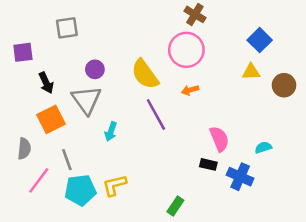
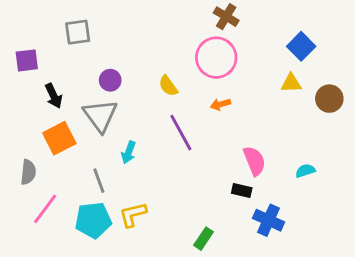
yellow semicircle: (145, 74) -> (168, 86), size x0.6
gray line: (67, 160) -> (99, 181), moved
blue cross: (240, 177) -> (269, 220), moved

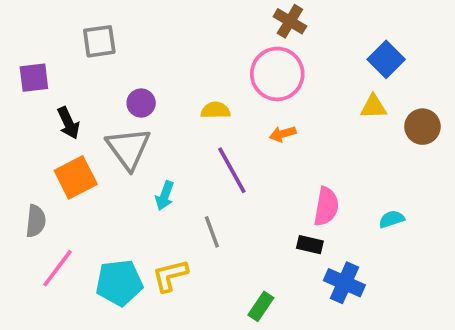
yellow semicircle: (168, 86) -> (215, 110), turned 125
pink semicircle: (254, 161) -> (326, 206), turned 32
gray line: (99, 181) -> (212, 232), moved

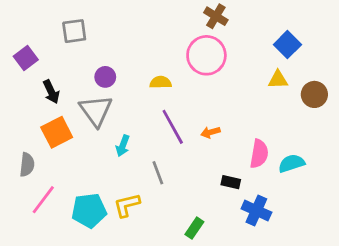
purple square: (34, 78) -> (26, 58), turned -30
orange arrow: (283, 134) -> (211, 132), moved
pink semicircle: (326, 206) -> (259, 154), moved
cyan semicircle: (392, 219) -> (291, 163), size x1.4

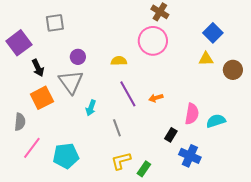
purple square: (26, 58) -> (19, 43), size x1.4
black rectangle: (231, 182) -> (171, 135), turned -72
yellow L-shape: (127, 205) -> (121, 161), moved

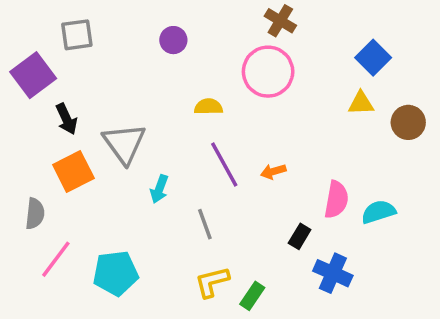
gray square: (55, 23) -> (77, 35), moved
purple circle: (78, 57) -> (173, 40), moved

